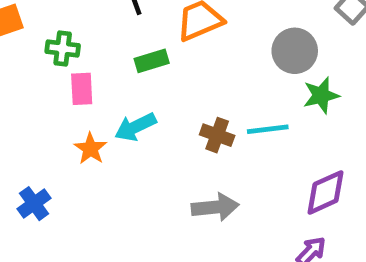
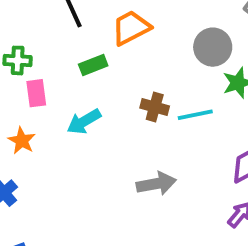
brown cross: (217, 135) -> (155, 107), moved
orange star: (90, 149) -> (22, 141), moved

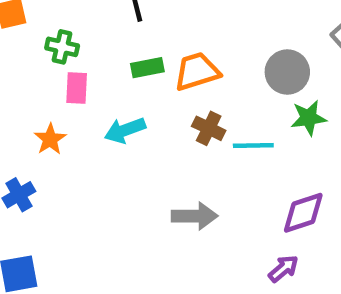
orange trapezoid: (131, 28) -> (197, 71), moved

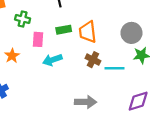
orange trapezoid: (197, 71) -> (88, 32), turned -80
pink rectangle: (77, 88) -> (38, 39), moved
orange star: (50, 139) -> (12, 56), moved

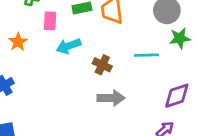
brown cross: (93, 60) -> (102, 65), moved

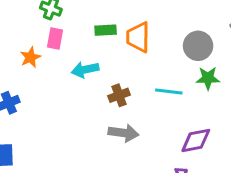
pink rectangle: (50, 21) -> (55, 38), moved
brown cross: (102, 65) -> (119, 95), turned 36

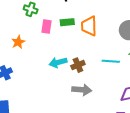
pink rectangle: (55, 38) -> (46, 27), moved
cyan arrow: (85, 70) -> (58, 62), moved

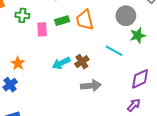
orange star: (18, 42) -> (18, 63), moved
cyan line: (111, 61) -> (114, 51), turned 36

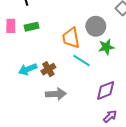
orange trapezoid: (85, 20) -> (71, 38), moved
pink rectangle: (42, 29) -> (11, 26), moved
purple arrow: (134, 105) -> (110, 116), moved

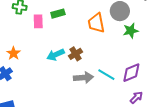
pink rectangle: (11, 26) -> (38, 21), moved
cyan line: (82, 61) -> (106, 75), moved

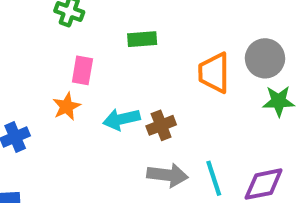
pink rectangle: (38, 21) -> (82, 70), moved
orange star: (13, 53) -> (67, 106), moved
cyan line: (106, 75) -> (214, 178), turned 30

